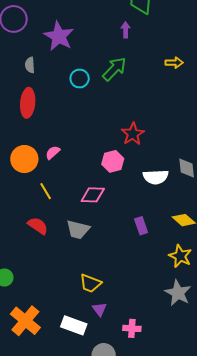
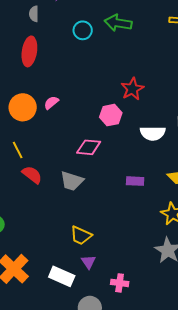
green arrow: (114, 69) -> (118, 23), turned -128
yellow line: (46, 191) -> (18, 150), moved
purple rectangle: (141, 226) -> (135, 181), turned -72

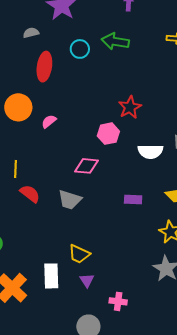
gray semicircle: (34, 14) -> (31, 33), turned 77
red ellipse: (29, 51) -> (44, 67), moved
orange circle: (23, 107) -> (18, 107), moved
yellow line: (18, 150) -> (15, 169), turned 30
white rectangle: (62, 276) -> (51, 276), moved, turned 65

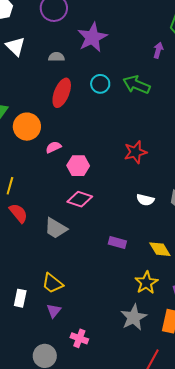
pink hexagon: (108, 134) -> (78, 166), moved
white semicircle: (150, 151) -> (145, 200), size x0.7
white rectangle: (51, 276) -> (20, 298), size x0.7

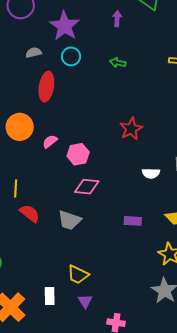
purple arrow: (158, 50) -> (117, 19), moved
cyan circle: (100, 84) -> (71, 56), moved
green arrow: (136, 85) -> (118, 63), size x0.6

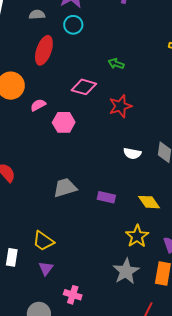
green arrow: (118, 63) -> (116, 64), moved
pink diamond: (87, 187) -> (84, 87), moved
gray trapezoid: (69, 220) -> (65, 188), moved, turned 135

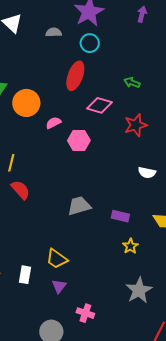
red ellipse: (44, 50) -> (75, 76), moved
yellow star: (137, 236) -> (130, 246), moved, size x0.7

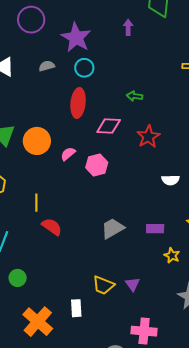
purple triangle: (59, 286) -> (132, 284), moved
pink cross: (85, 313) -> (144, 331), size x1.4

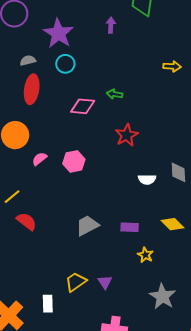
red ellipse: (78, 103) -> (32, 89), moved
pink diamond: (109, 126) -> (83, 106), moved
pink semicircle: (68, 154) -> (39, 159), moved
yellow line: (36, 203) -> (12, 197), turned 48
yellow trapezoid: (103, 285) -> (76, 282), turned 120

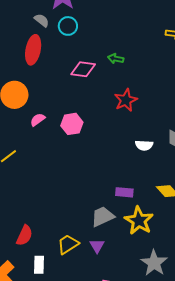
gray semicircle: (28, 60) -> (42, 20), moved, turned 49
red semicircle: (27, 221) -> (24, 235), moved, turned 75
gray trapezoid: (87, 225) -> (103, 216), moved
yellow star: (145, 255) -> (139, 221), size x1.8

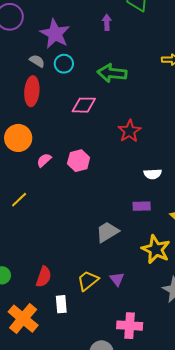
green arrow: (116, 59) -> (112, 73), moved, size x1.8
purple rectangle: (124, 192) -> (142, 206), moved
gray trapezoid: (103, 216) -> (107, 232), moved

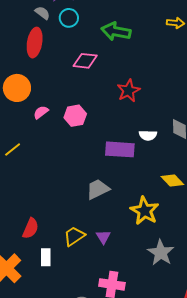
purple rectangle: (142, 206) -> (120, 149), moved, size x1.6

